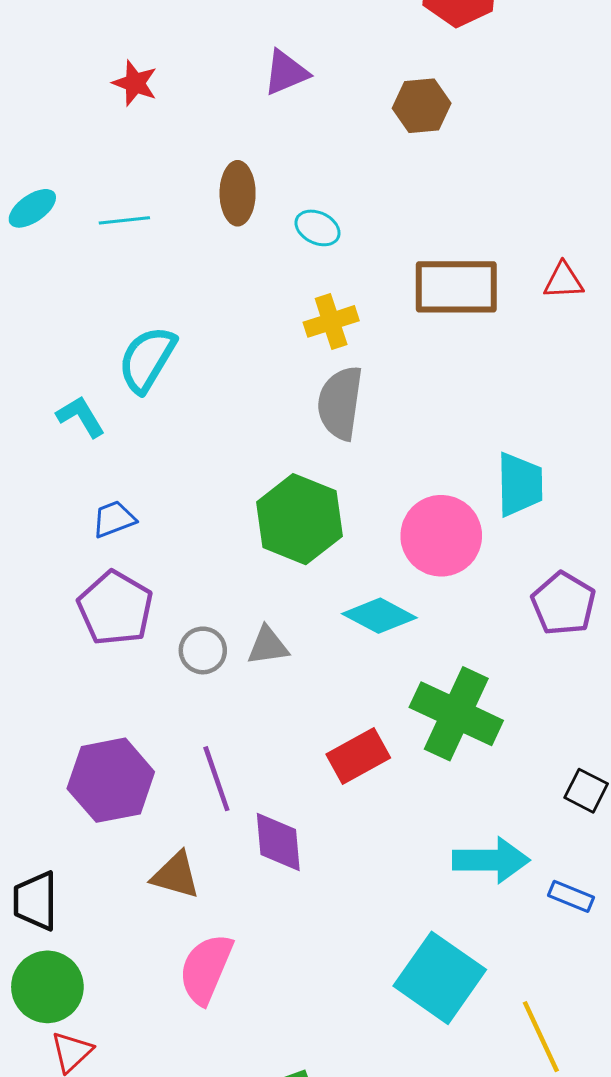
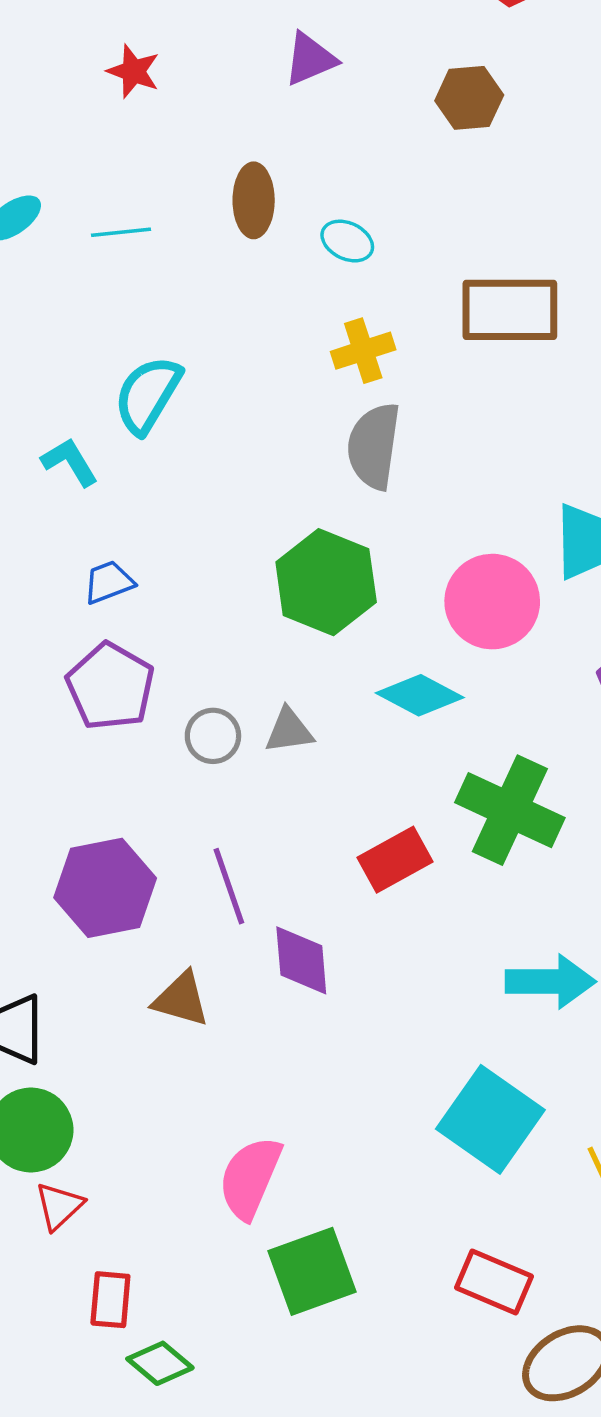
pink semicircle: (206, 969) -> (250, 1178), moved

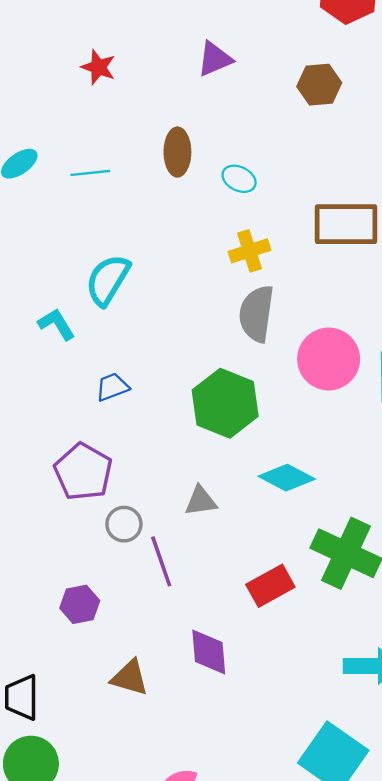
blue trapezoid: (109, 582) -> (112, 387), moved
pink circle: (492, 602) -> (329, 359), moved
gray circle: (213, 736) -> (124, 524), moved
purple line: (229, 886) -> (161, 561), moved
purple hexagon: (105, 888) -> (80, 604), size x0.6

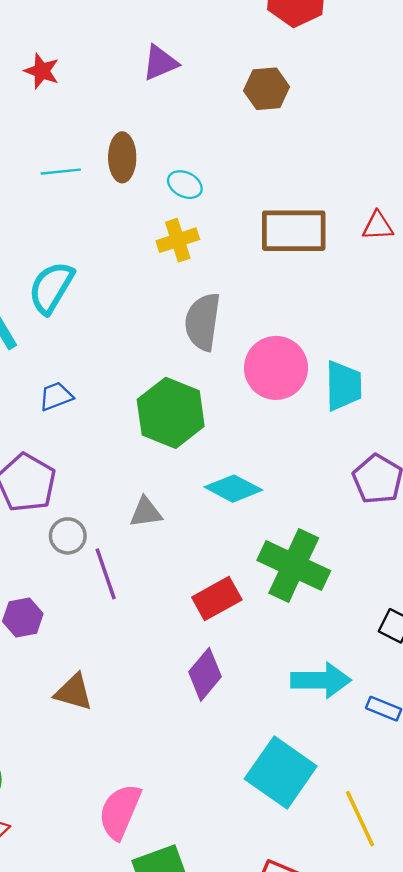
cyan line: (90, 173) -> (61, 172), moved
yellow cross: (250, 251) -> (178, 240), moved
purple diamond: (209, 652) -> (205, 674), moved, turned 45

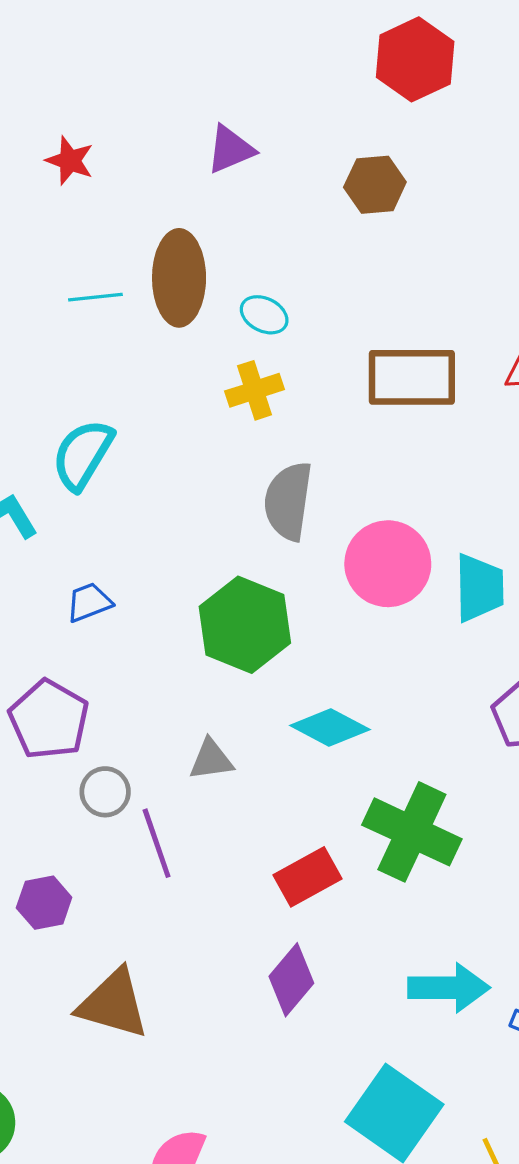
brown ellipse: (122, 157) -> (179, 278), size x1.4
brown triangle: (74, 692) -> (113, 1004), size x1.4

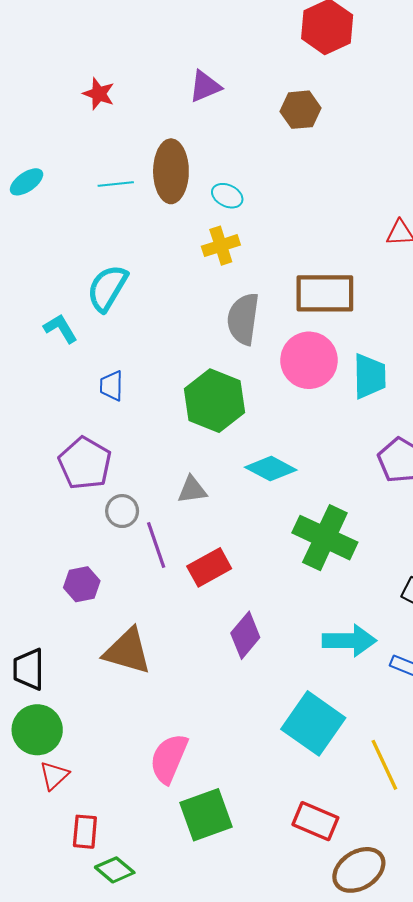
brown rectangle: (412, 377) -> (325, 293), moved
blue trapezoid: (89, 602) -> (111, 386), turned -68
red rectangle: (307, 877) -> (209, 567), moved

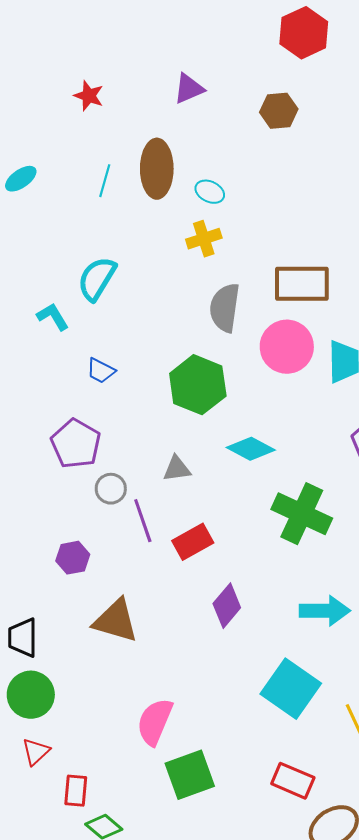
cyan line: (116, 184) -> (105, 181), turned -68
blue trapezoid: (111, 386) -> (101, 371), turned -64
red triangle: (54, 775) -> (36, 752), moved

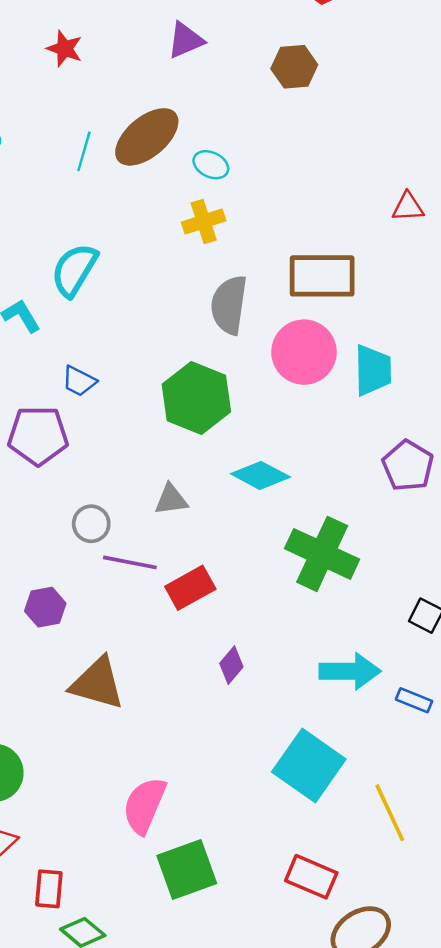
brown ellipse: (157, 169) -> (147, 137), turned 50
purple pentagon: (76, 444) -> (38, 435), moved, turned -30
purple line: (143, 521) -> (130, 562), turned -60
purple diamond: (227, 606) -> (231, 665), size x0.7

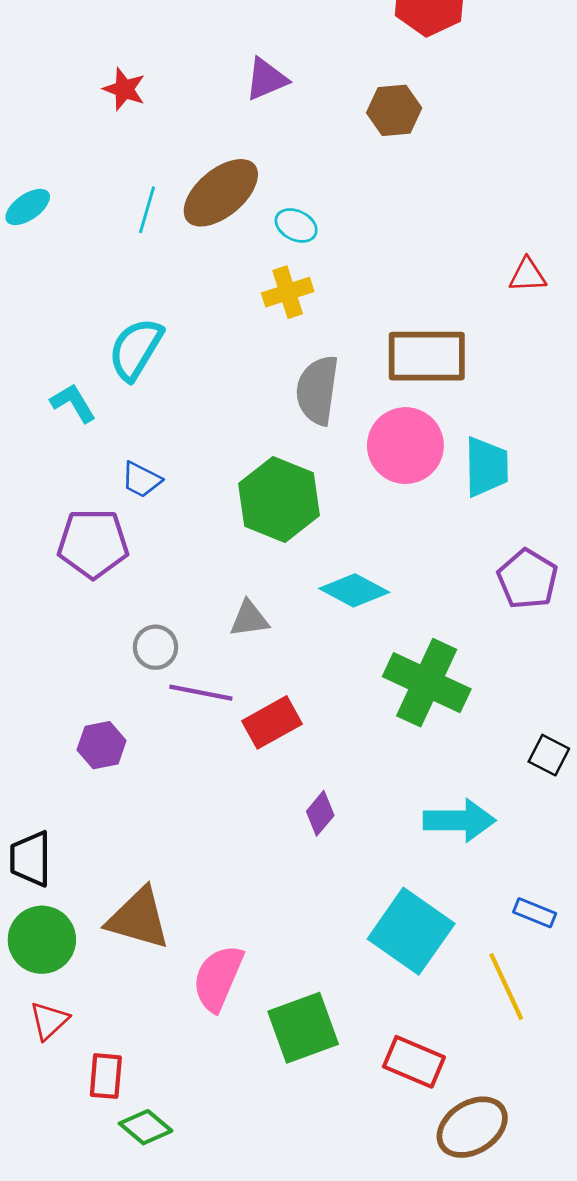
brown triangle: (97, 683) -> (138, 918), moved
blue rectangle: (414, 700) -> (535, 913), moved
green square: (187, 869) -> (303, 1028), moved

